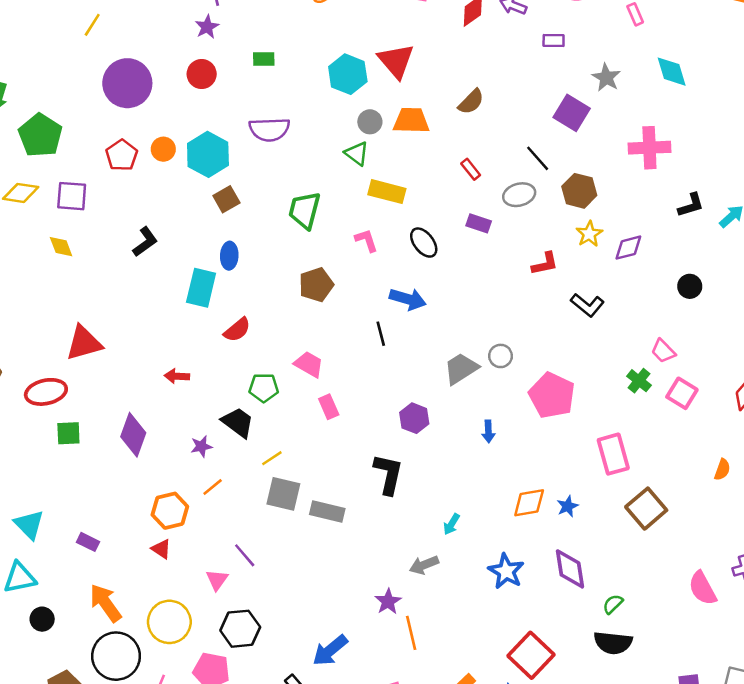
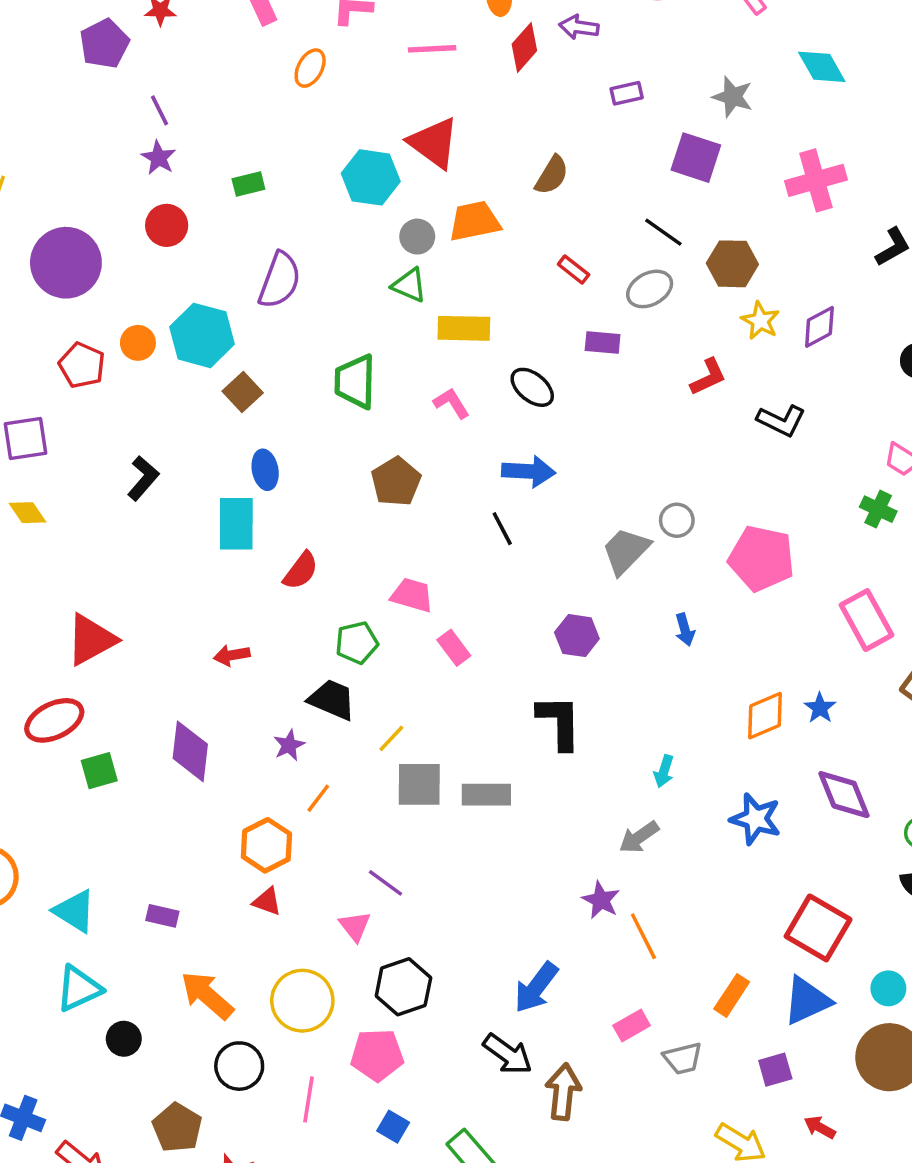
purple rectangle: (554, 41) -> (627, 93), moved
purple semicircle: (269, 129) -> (280, 280), turned -54
black circle: (116, 656) -> (239, 1066), size x0.7

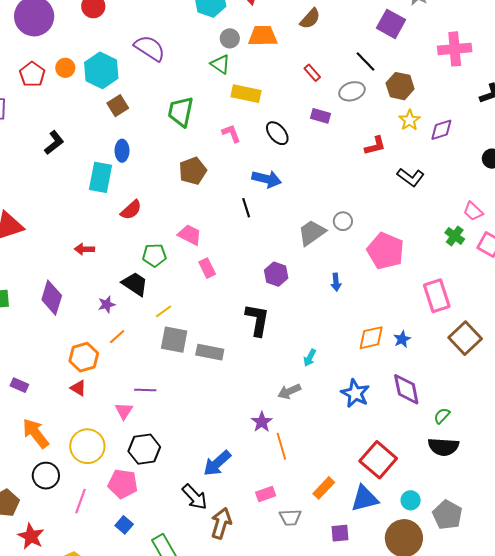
purple semicircle: (280, 280) -> (150, 48), turned -88
purple line: (385, 883) -> (145, 390), turned -45

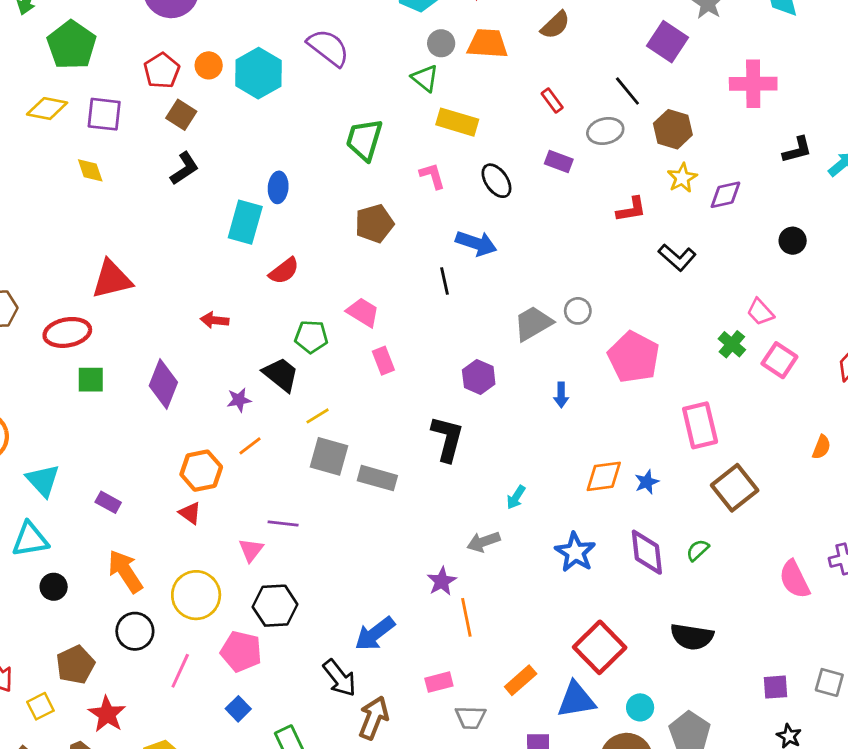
brown square: (118, 106) -> (181, 115), moved, turned -30
green semicircle: (442, 416) -> (698, 550), moved

